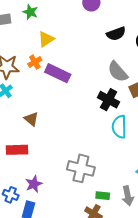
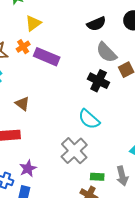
black semicircle: (116, 34) -> (96, 24), moved
cyan semicircle: (119, 127) -> (89, 119), moved, turned -45
gray cross: (81, 168) -> (74, 151), turned 36

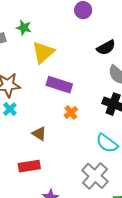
yellow triangle: (33, 23) -> (43, 52), size x1.4
orange cross: (23, 47) -> (71, 112), moved

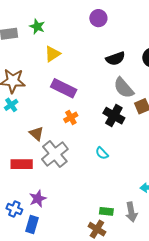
yellow triangle: (43, 52) -> (52, 54), size x0.7
cyan semicircle: (107, 143) -> (102, 153), size x0.6
gray cross: (95, 176) -> (55, 154), moved

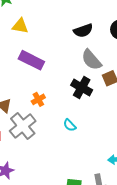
yellow triangle: (52, 54) -> (20, 26), turned 42
orange cross: (71, 117) -> (38, 99), moved

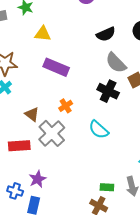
cyan semicircle: (70, 125) -> (99, 130), size x1.5

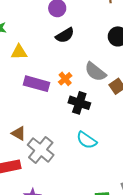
black semicircle: (106, 34) -> (65, 35), moved
black cross: (108, 91) -> (79, 103), moved
orange cross: (66, 106) -> (65, 79), moved

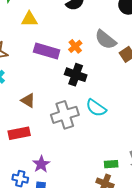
black cross: (79, 103) -> (76, 75), moved
gray cross: (41, 150) -> (65, 115), moved, turned 32

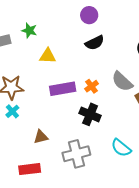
purple rectangle: (47, 51) -> (63, 89), turned -30
brown triangle: (28, 100) -> (41, 137), turned -49
cyan semicircle: (96, 108) -> (121, 148), moved

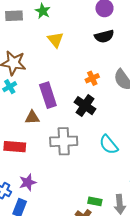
yellow triangle: (48, 56) -> (55, 40), turned 36
purple rectangle: (63, 89) -> (48, 95), moved, turned 70

